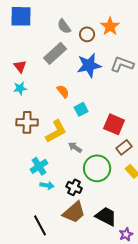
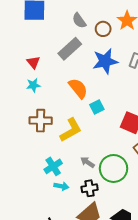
orange semicircle: (63, 91) -> (78, 88), size x1.5
gray arrow: (75, 147) -> (87, 162), moved
black cross: (74, 187) -> (90, 188), turned -35

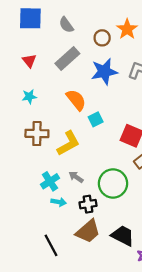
gray semicircle: (79, 21) -> (66, 25), moved
red triangle: (33, 62) -> (29, 61), moved
gray arrow: (87, 162) -> (76, 177), moved

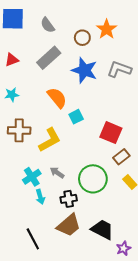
red triangle: (29, 61) -> (12, 60), turned 48
blue star: (104, 72) -> (84, 70), turned 30
cyan arrow: (59, 202) -> (40, 197), turned 64

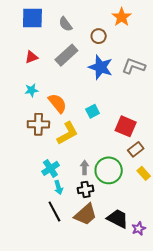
orange star: (107, 29) -> (122, 17), moved
orange semicircle: (57, 98) -> (57, 103), moved
gray arrow: (57, 173) -> (85, 167), moved, turned 56
black line: (33, 239) -> (54, 212), moved
purple star: (123, 248) -> (139, 229), moved

